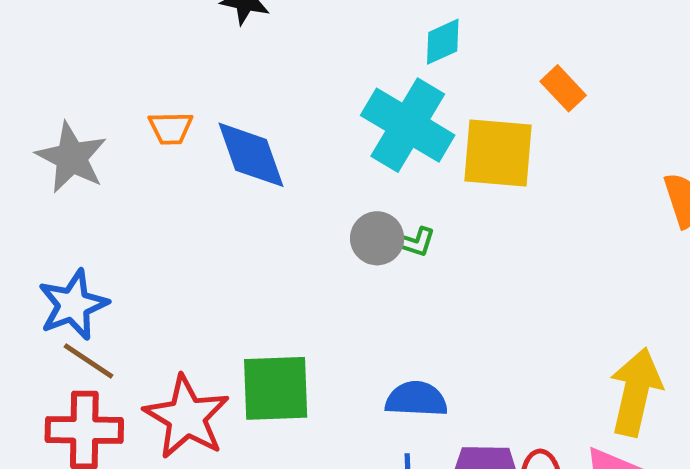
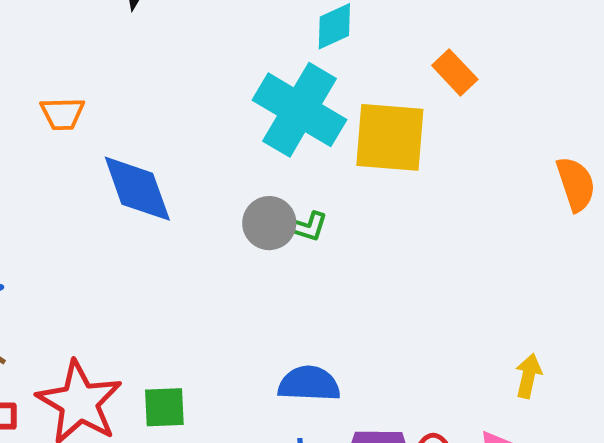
blue diamond: (251, 155) -> (137, 189), moved
green square: (276, 388) -> (164, 407), moved, size x0.6
yellow arrow: (636, 392) -> (528, 376), size x0.5

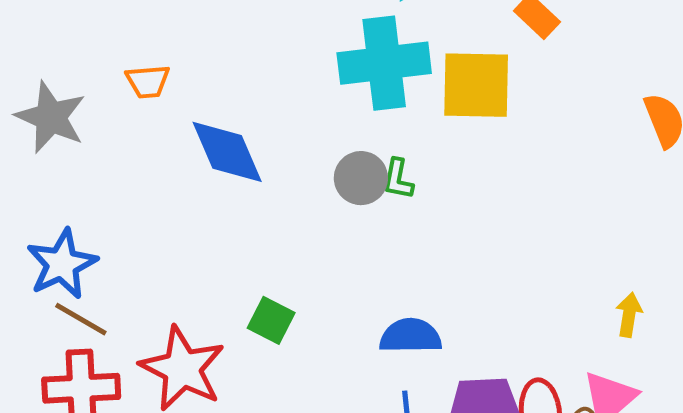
cyan cross: (299, 110) -> (384, 63), turned -34
green L-shape: (306, 226) -> (398, 179), turned 87
green square: (164, 407) -> (271, 320), moved, turned 33

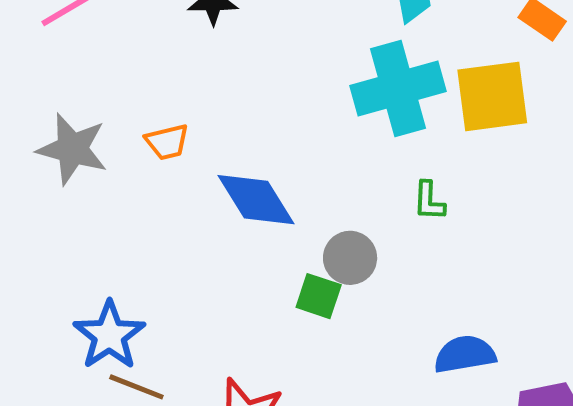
gray star: (51, 117) -> (72, 149), moved
gray circle: (361, 178) -> (350, 258), moved
green square: (271, 320) -> (319, 296), moved

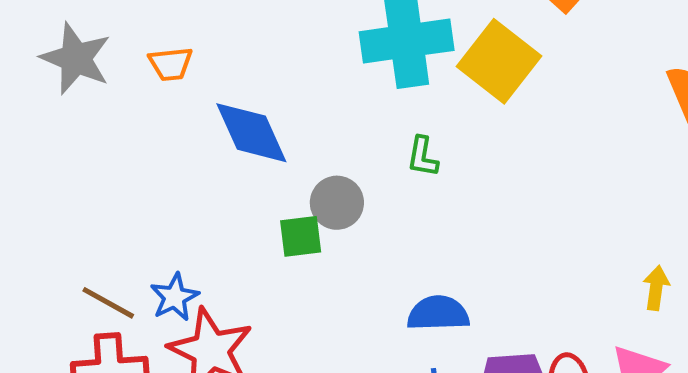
yellow square: (492, 96) -> (499, 61), turned 38
green square: (319, 296) -> (301, 236), turned -33
blue star: (109, 335) -> (175, 297), moved, size x0.7

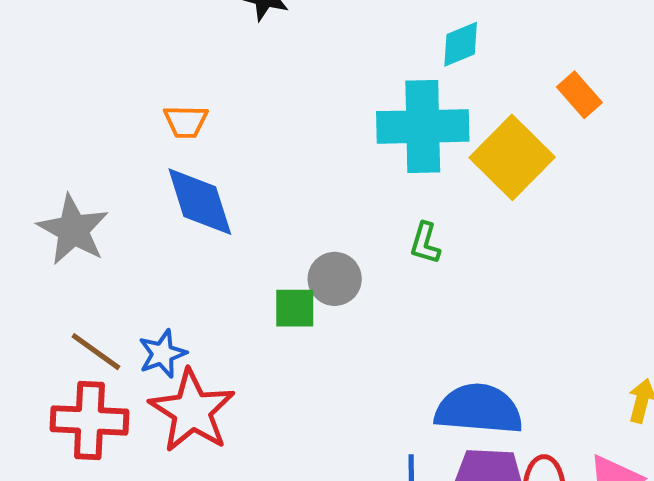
gray star: (76, 59) -> (73, 230), moved
blue diamond: (251, 133) -> (200, 202), moved
blue semicircle: (438, 313) -> (479, 409), moved, size x1.4

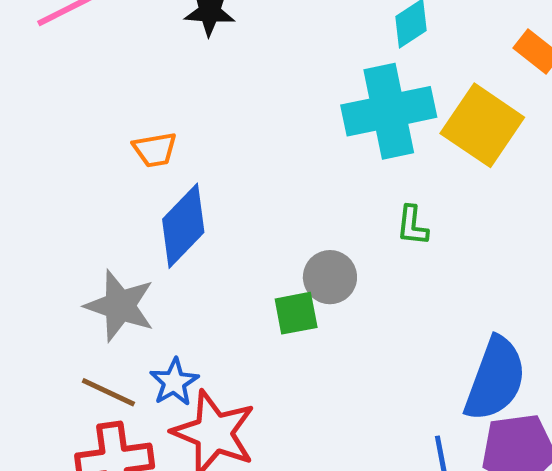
blue diamond: (200, 202) -> (183, 226), turned 72
gray star: (73, 230) -> (120, 306), moved
blue semicircle: (479, 409) -> (495, 379), turned 116

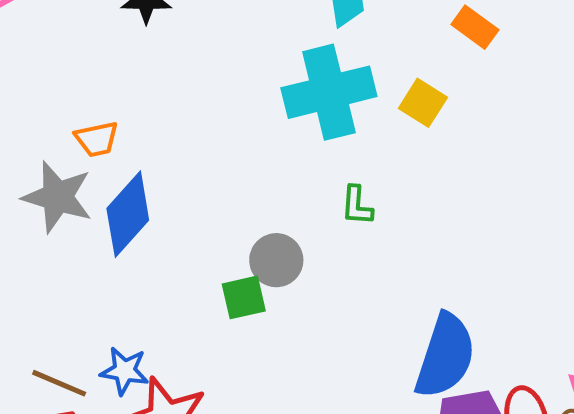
yellow square: (482, 125) -> (423, 103), size x0.6
gray star: (120, 306) -> (57, 197), moved
blue star: (174, 382) -> (124, 371), turned -30

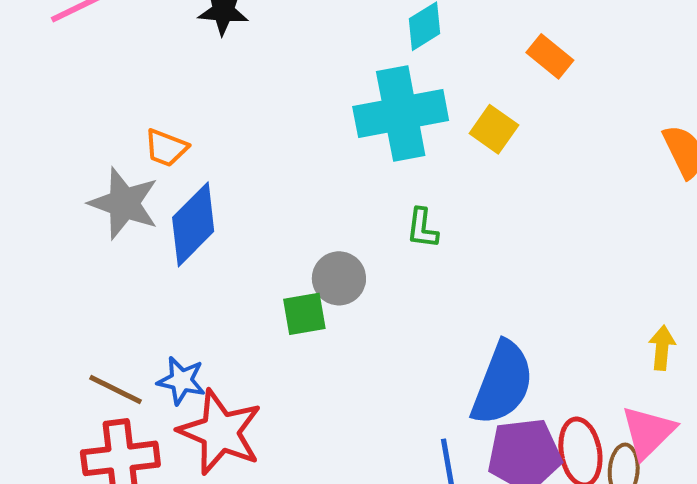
orange trapezoid: (97, 139) -> (166, 148), turned 30

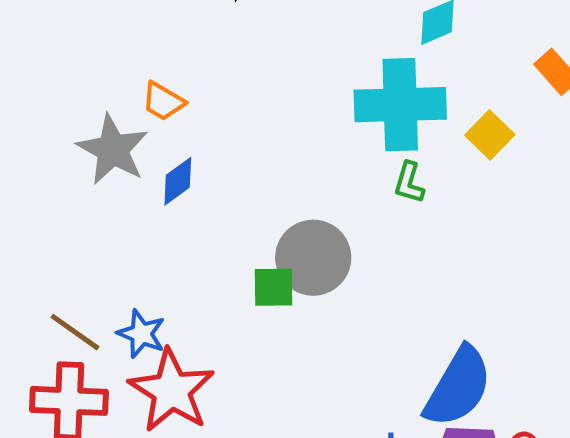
blue diamond: (193, 224) -> (178, 181), size x0.6
green L-shape: (422, 228) -> (409, 183), moved
gray circle: (339, 278) -> (313, 258), size x1.4

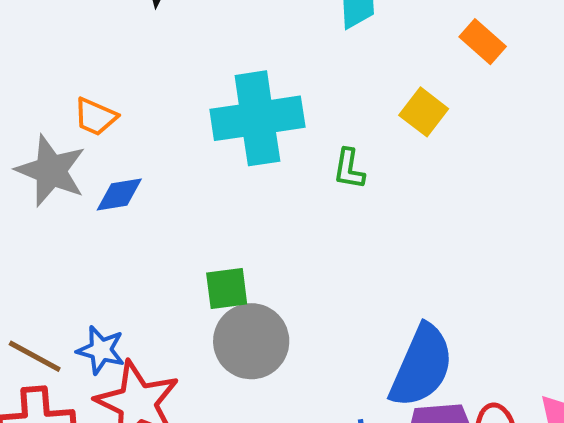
cyan cross: (400, 105) -> (257, 118), moved
blue diamond: (178, 181) -> (119, 194), turned 33
gray circle: (313, 258) -> (251, 341), moved

